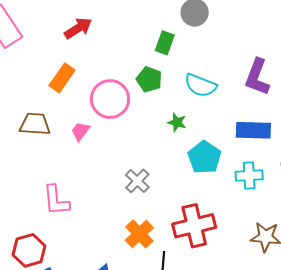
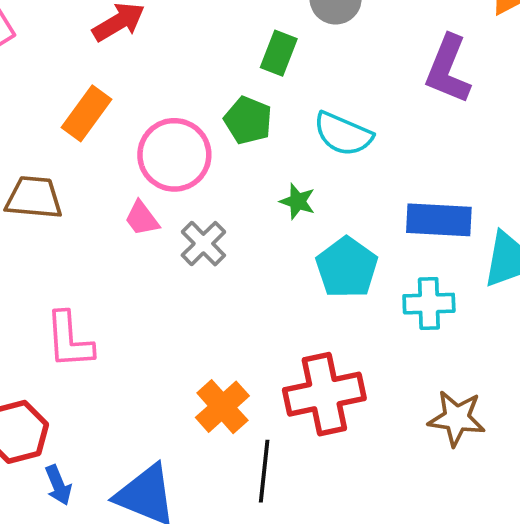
purple L-shape: (257, 77) -> (448, 69), moved
pink trapezoid: (80, 131) -> (142, 218), moved, turned -75
gray cross: (137, 181) -> (203, 244), moved

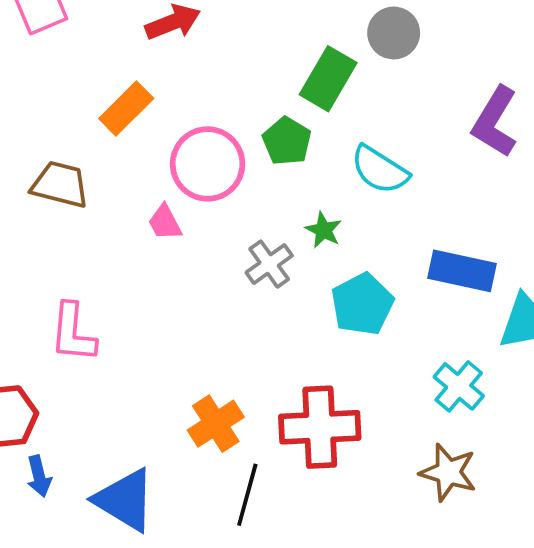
green rectangle: (279, 53) -> (328, 79), size x1.4
gray cross: (203, 244) -> (269, 264), moved
cyan cross: (429, 304) -> (459, 386), moved, turned 33

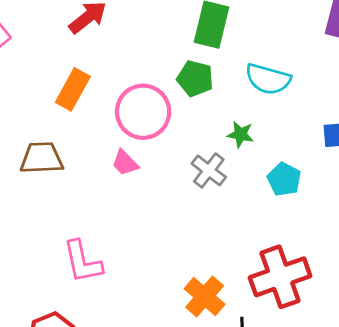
cyan pentagon: (362, 304) -> (284, 179), size x0.7

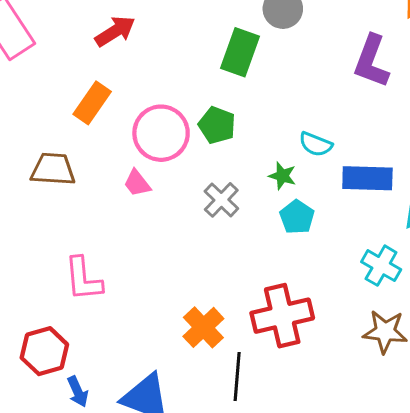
green pentagon: (195, 78) -> (217, 125), moved
cyan semicircle: (268, 79) -> (316, 144), moved, size x0.7
green star: (240, 134) -> (282, 176), moved

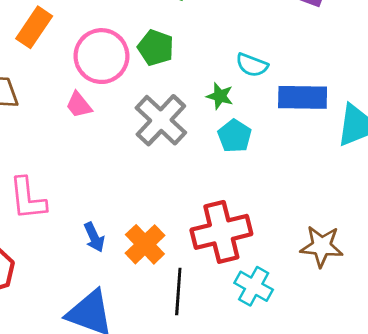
gray cross: (221, 200) -> (161, 120), size x1.5
cyan cross: (381, 266) -> (254, 286), moved
blue arrow: (78, 392) -> (94, 237), moved

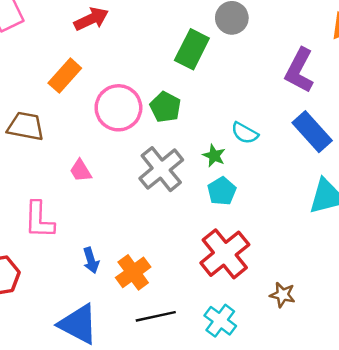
blue rectangle: (303, 97) -> (312, 132), moved, turned 39
pink trapezoid: (79, 105) -> (81, 171), moved
red cross: (221, 232) -> (225, 254), moved, turned -33
brown star: (322, 246) -> (283, 295), size x0.7
black line: (178, 292) -> (156, 316), turned 66

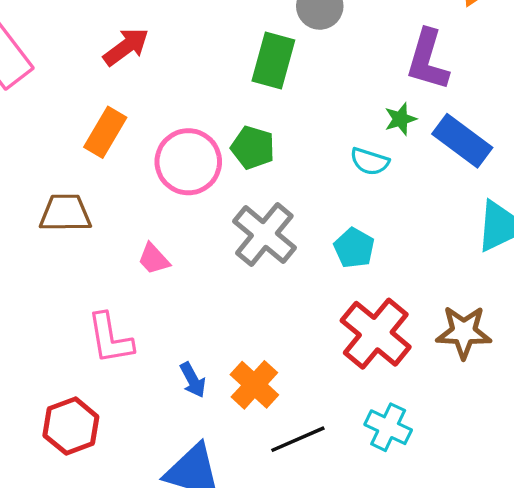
green star: (214, 156) -> (400, 119), moved, turned -30
brown star: (283, 295) -> (464, 332), moved, size x1.5

